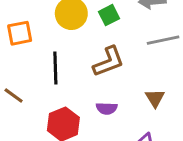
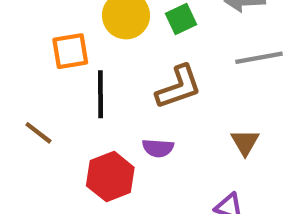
orange square: (20, 33) -> (70, 51), moved
purple semicircle: (107, 108) -> (158, 148), moved

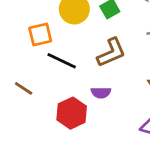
black line: (101, 94) -> (62, 61), turned -60

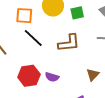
purple semicircle: (101, 93) -> (52, 77), moved

